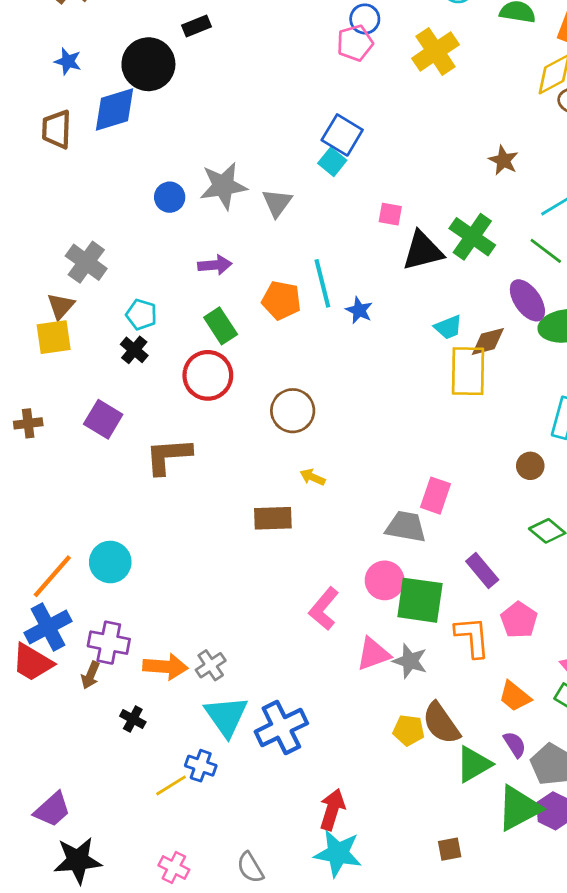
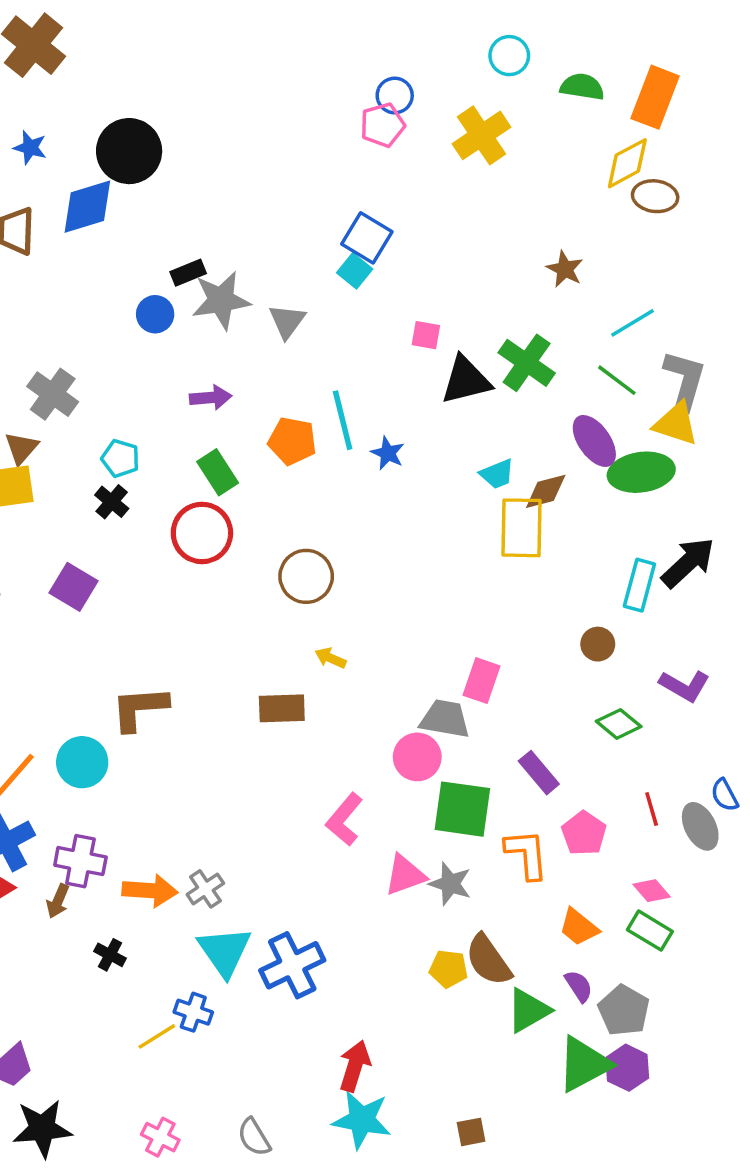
black rectangle: (196, 26) -> (188, 273), moved
brown L-shape: (168, 456) -> (139, 708), moved
pink circle: (385, 580) -> (417, 757), moved
brown square: (450, 849) -> (471, 1132), moved

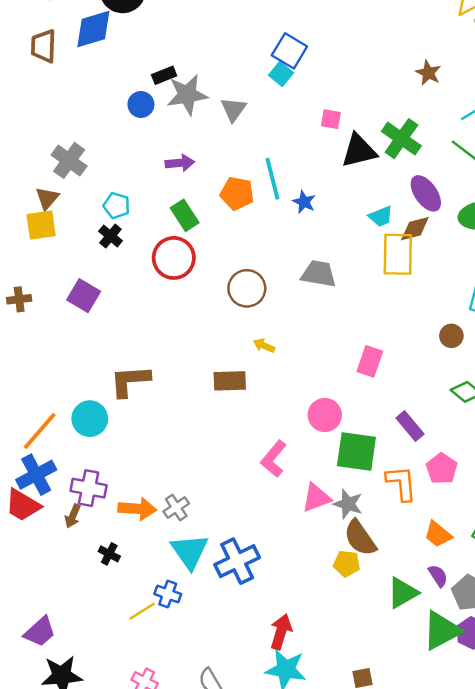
purple ellipse: (594, 441) -> (426, 193), moved
gray trapezoid: (445, 719) -> (319, 274), moved
brown semicircle: (488, 960) -> (360, 538), moved

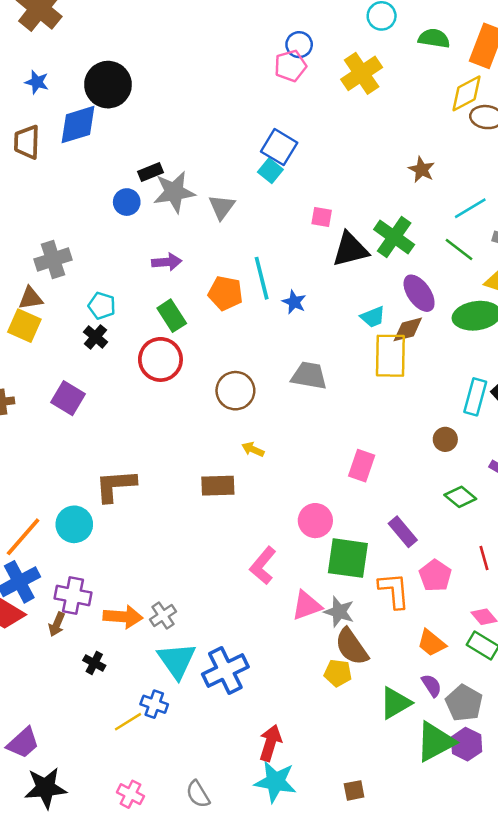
gray cross: (69, 160) -> (53, 259), turned 36
brown triangle: (47, 198) -> (31, 298), turned 40
yellow square: (41, 225) -> (24, 326), turned 32

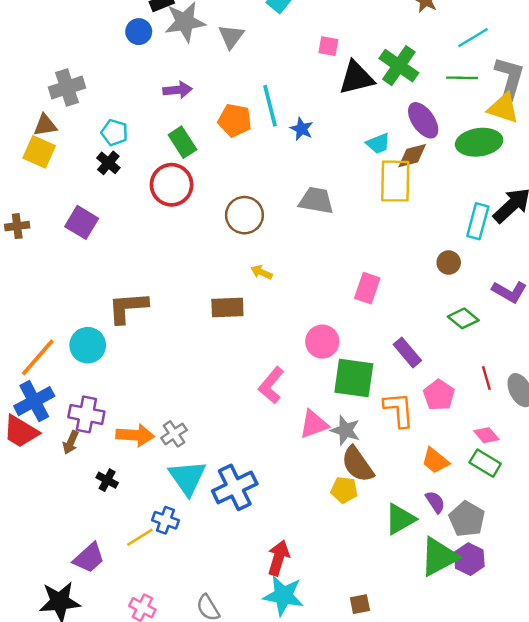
green line: (459, 249) -> (462, 78), turned -36
purple trapezoid: (23, 743) -> (89, 558), moved

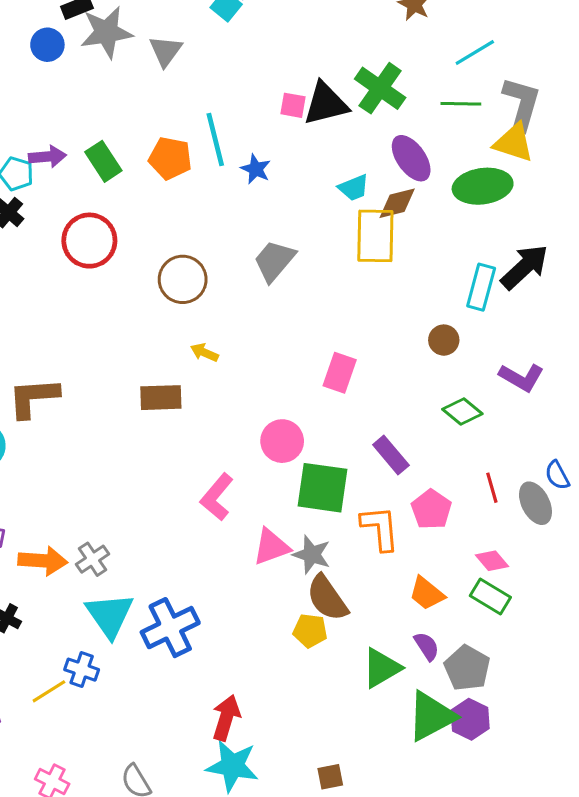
pink square: (328, 46) -> (293, 105), moved
purple arrow: (178, 90) -> (47, 157), moved
green rectangle: (182, 142) -> (103, 161), moved
gray trapezoid: (316, 201) -> (274, 261), turned -60

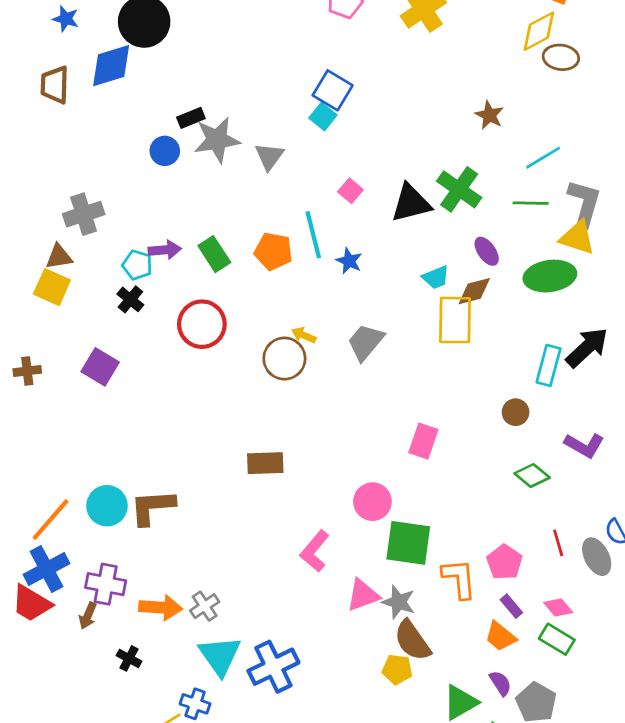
pink square: (293, 105) -> (350, 191), moved, turned 30
purple ellipse: (411, 158) -> (487, 251), size x0.7
yellow arrow: (204, 352) -> (304, 335), moved
brown L-shape: (33, 398) -> (152, 507), moved
purple rectangle: (391, 455) -> (511, 606), moved, size x0.7

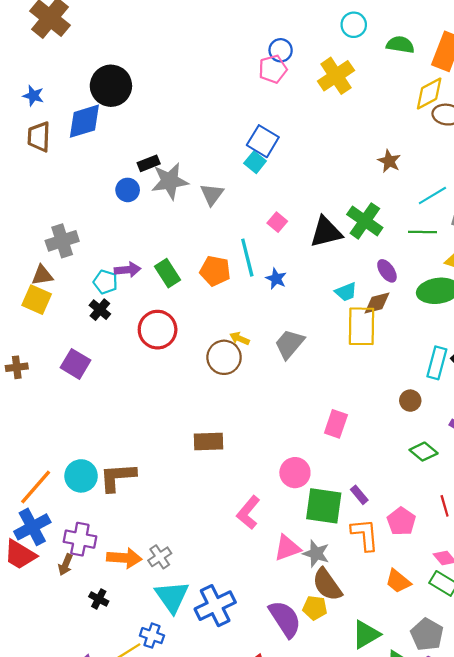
blue star: (66, 19) -> (33, 96), moved
purple rectangle: (511, 606) -> (359, 495), moved
purple semicircle: (500, 683) -> (285, 619), moved, size x1.8

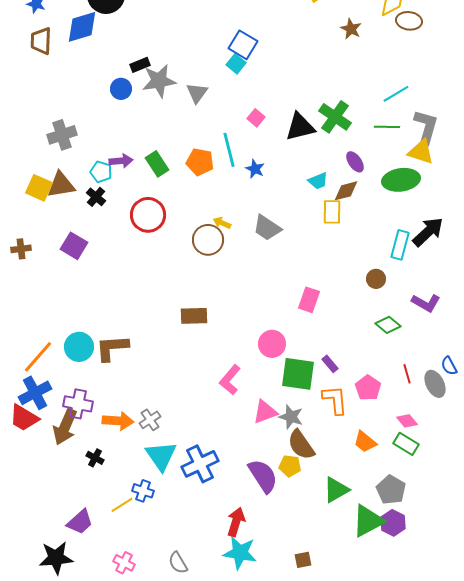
brown star: (389, 161) -> (351, 29), moved
brown triangle: (42, 275) -> (61, 185), moved, size x1.4
yellow rectangle: (361, 326) -> (332, 212), size x0.7
gray trapezoid: (289, 344) -> (267, 228), turned -96
brown arrow: (66, 565) -> (65, 427), size x1.8

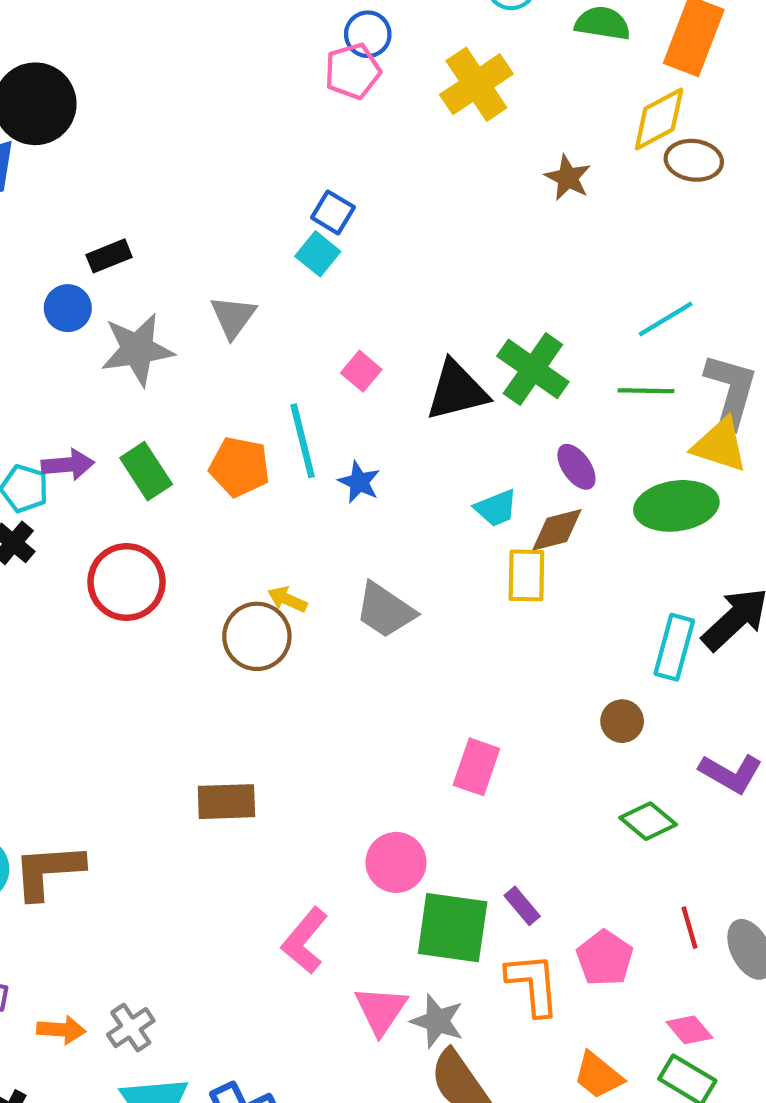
blue square: (243, 45) -> (333, 212), size x0.7
gray star: (159, 81) -> (137, 349), moved
pink triangle: (265, 412) -> (381, 1010), turned -36
orange arrow: (118, 421) -> (61, 1030), size x0.7

